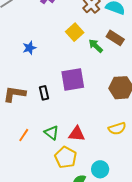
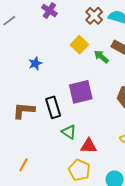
black rectangle: (44, 93) -> (53, 107), size x1.5
green triangle: (52, 133) -> (69, 132), moved
orange line: (24, 135) -> (24, 165), moved

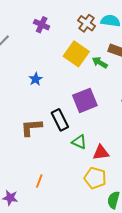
yellow square: (79, 45) -> (76, 54), size x1.4

